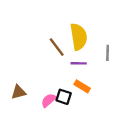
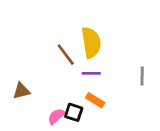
gray line: (108, 53) -> (142, 76), moved
brown triangle: (19, 92) -> (21, 91), moved

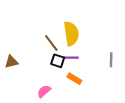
brown triangle: (21, 91) -> (11, 62), moved
black square: (74, 112) -> (58, 61), moved

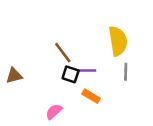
yellow semicircle: (71, 34) -> (118, 41), moved
gray line: (111, 60) -> (126, 72), moved

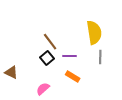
black square: (71, 74) -> (47, 58), moved, turned 32
brown triangle: (14, 76) -> (11, 72), moved, turned 40

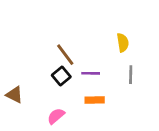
yellow semicircle: (94, 32) -> (123, 43), size x0.6
orange rectangle: (73, 76) -> (95, 100), turned -32

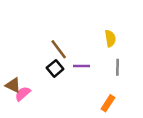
orange rectangle: (95, 100) -> (108, 103), moved, turned -56
pink semicircle: (56, 116) -> (23, 94), moved

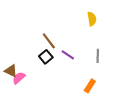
yellow semicircle: (110, 38) -> (92, 19), moved
purple line: (82, 66) -> (68, 55), turned 32

